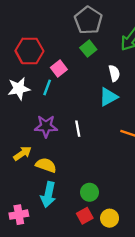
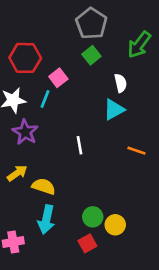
purple star: (46, 126) -> (25, 132), moved, turned 30
yellow circle: (110, 218) -> (115, 225), moved

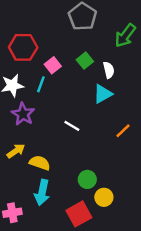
green square: (91, 55) -> (85, 61), moved
white line: (79, 145) -> (72, 126), turned -49
orange line: (136, 151) -> (123, 131), turned -63
green circle: (93, 217) -> (87, 179), moved
red square: (87, 243) -> (79, 214), size x1.5

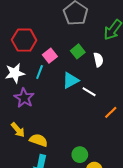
cyan triangle: (103, 94) -> (71, 80), moved
white line: (72, 126) -> (89, 92), moved
yellow arrow: (16, 151) -> (18, 130), turned 84

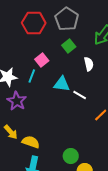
red hexagon: (24, 40) -> (34, 23), moved
green square: (78, 51) -> (69, 46), moved
cyan triangle: (71, 80) -> (62, 84), turned 36

